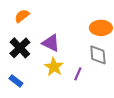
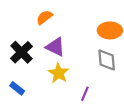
orange semicircle: (22, 16) -> (44, 17), moved
purple line: (78, 74) -> (85, 94), moved

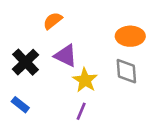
yellow star: (59, 73) -> (85, 80), moved
purple line: (85, 94) -> (81, 111), moved

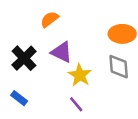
purple line: (81, 111) -> (76, 104), turned -63

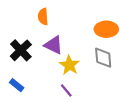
orange semicircle: (49, 19) -> (43, 17), turned -56

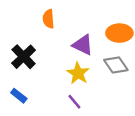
purple triangle: (54, 45) -> (83, 45), moved
gray diamond: (103, 58) -> (116, 65), turned -30

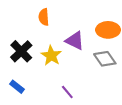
yellow star: (78, 73) -> (51, 56), moved

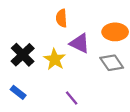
orange semicircle: (44, 17) -> (61, 18), moved

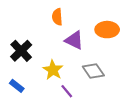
yellow star: (55, 59) -> (53, 70), moved
gray diamond: (112, 63) -> (93, 71), moved

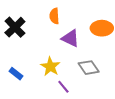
black cross: (21, 51) -> (15, 27), moved
blue rectangle: (17, 86) -> (16, 74), moved

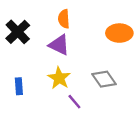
purple triangle: (71, 38) -> (59, 45), moved
blue rectangle: (16, 74) -> (19, 86), turned 48

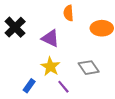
orange semicircle: (64, 19) -> (68, 13), moved
blue rectangle: (19, 86) -> (29, 86), moved, turned 40

